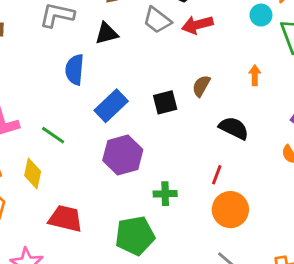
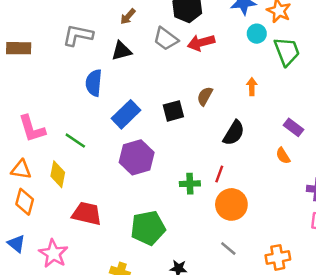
black semicircle: (234, 128) -> (234, 133), turned 95
green cross: (165, 194) -> (190, 184), moved

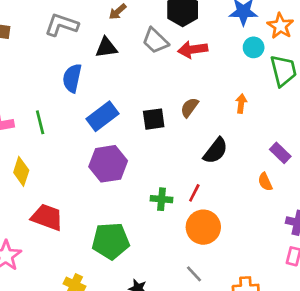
green line: (75, 141) -> (40, 122), moved, turned 35

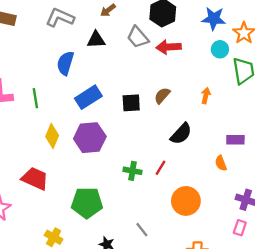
purple rectangle: (280, 153) -> (235, 140), turned -48
yellow diamond: (21, 171) -> (52, 136), moved
orange circle: (203, 227) -> (186, 201), moved
gray line: (194, 274) -> (142, 230), moved

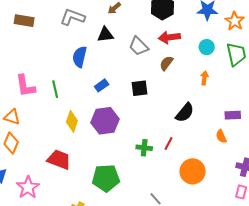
gray trapezoid: (138, 37) -> (139, 46), moved
cyan circle: (220, 49) -> (207, 47), moved
brown semicircle: (162, 96) -> (166, 63), moved
blue rectangle: (88, 97) -> (102, 85), size x0.6

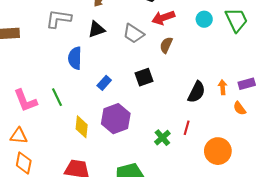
orange arrow: (204, 78) -> (223, 87), moved
green cross: (144, 148) -> (162, 138), turned -35

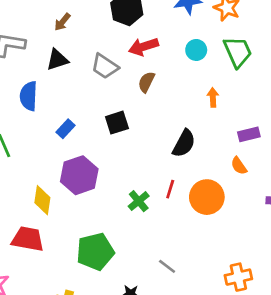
orange arrow: (223, 87) -> (213, 97), moved
yellow diamond: (82, 127) -> (42, 200), moved
orange circle: (218, 151) -> (207, 197), moved

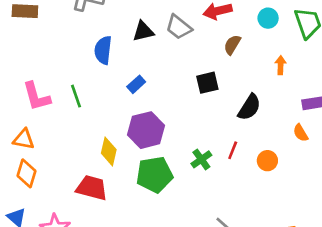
black triangle: (57, 60) -> (143, 31), moved
brown semicircle: (146, 82) -> (232, 45), moved
black square: (117, 123) -> (207, 83), moved
orange circle: (207, 197) -> (267, 161), size x0.6
green pentagon: (95, 252) -> (155, 175), moved

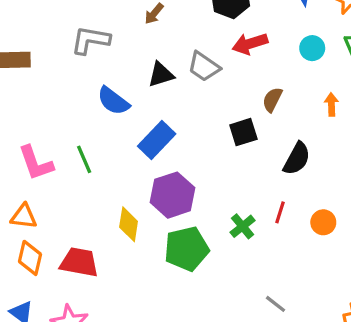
brown semicircle: (232, 45) -> (272, 100), moved
blue semicircle: (103, 50) -> (113, 101), turned -56
blue rectangle: (136, 84) -> (157, 140), size x1.6
red trapezoid: (92, 188) -> (79, 262), moved

